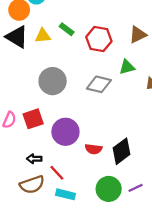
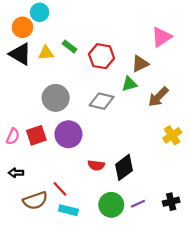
brown triangle: (138, 35) -> (140, 64), moved
purple circle: (65, 132) -> (68, 134), moved
black arrow: (34, 159) -> (16, 173), moved

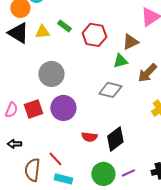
gray diamond: (102, 101) -> (110, 90), moved
brown semicircle: (35, 201) -> (32, 170), turned 115

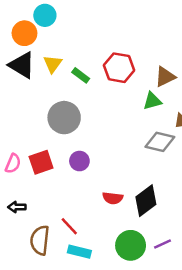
green rectangle: (64, 26) -> (81, 75), moved
yellow triangle: (42, 32) -> (53, 64), turned -49
gray diamond: (110, 90) -> (160, 142), moved
purple circle: (63, 108) -> (79, 161), size x0.6

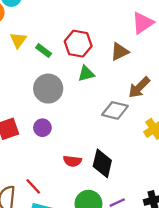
green triangle: (152, 101) -> (86, 74), moved
gray circle: (64, 118) -> (48, 89), moved
black diamond: (146, 201) -> (102, 163), turned -40

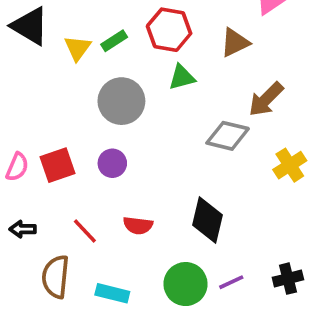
yellow triangle: (18, 40) -> (78, 48), moved
green rectangle: (44, 51) -> (114, 41), turned -70
red semicircle: (72, 161) -> (138, 225), moved
red line: (33, 186) -> (85, 231), moved

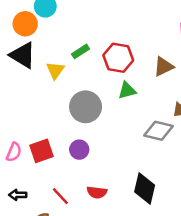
green rectangle: (114, 41) -> (81, 51), moved

